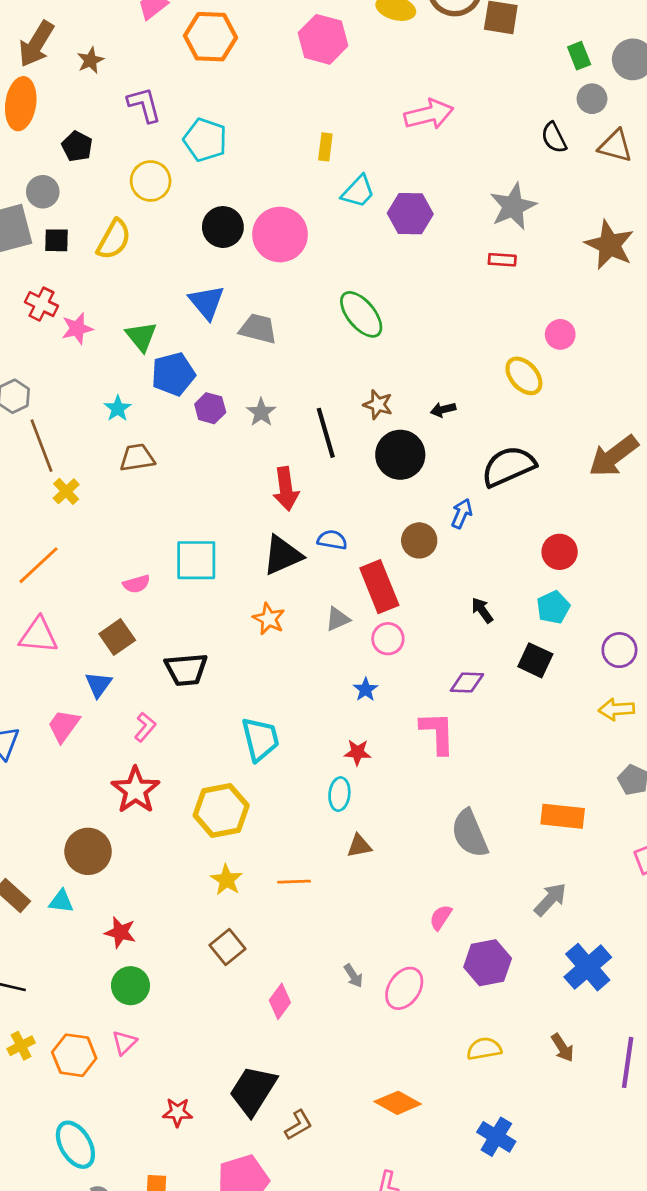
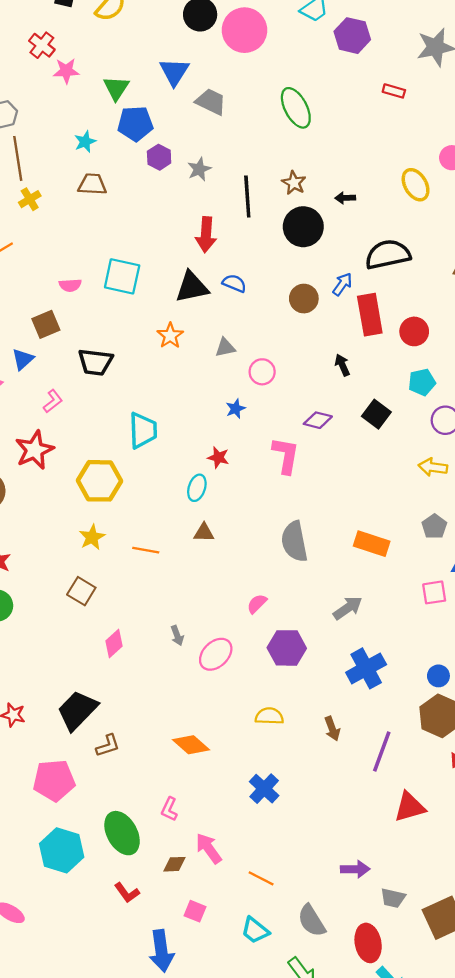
red rectangle: (502, 260) -> (394, 91), moved
red rectangle: (379, 587) -> (370, 315), moved
cyan pentagon: (553, 607) -> (422, 382), moved
brown square: (227, 947) -> (81, 591), turned -32

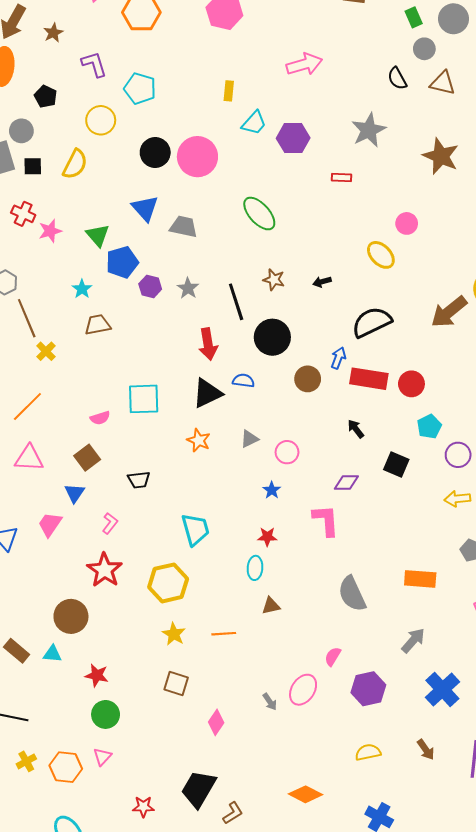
black circle: (303, 227) -> (272, 337), moved
red rectangle: (370, 315) -> (369, 379), turned -57
black trapezoid: (95, 362) -> (139, 480), size x0.7
pink ellipse: (216, 654) -> (303, 690), moved

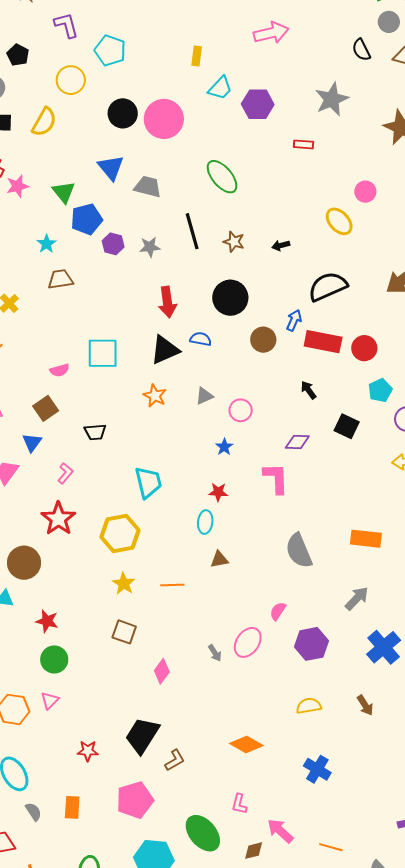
gray star: (188, 288) -> (150, 247), turned 30
black line: (236, 302) -> (192, 231), moved

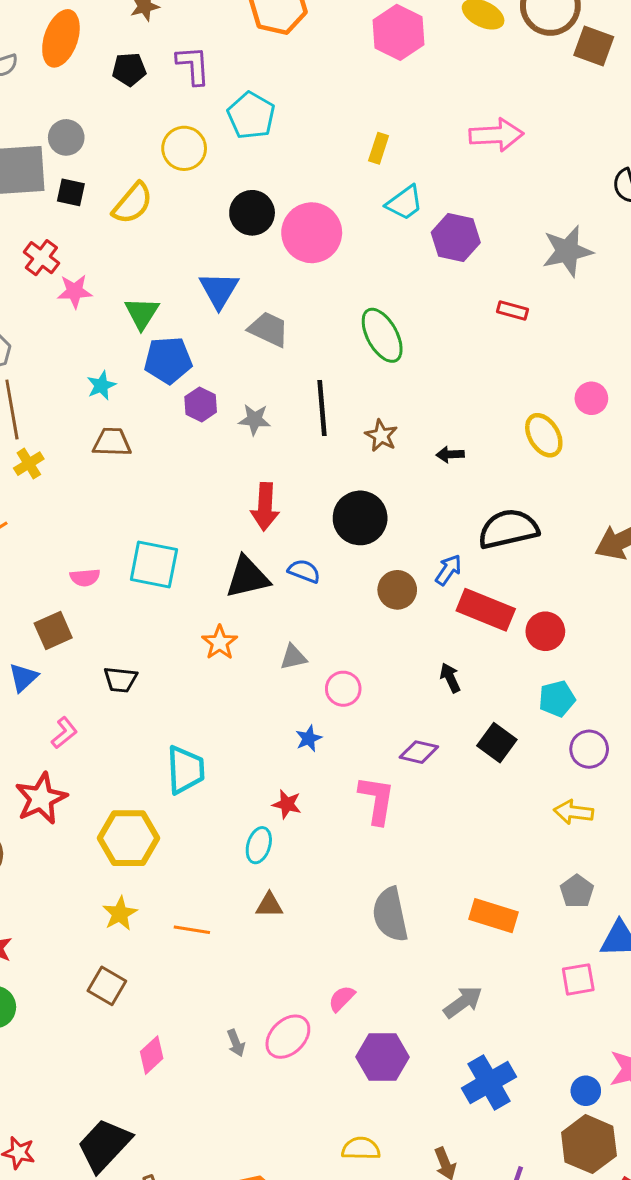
black pentagon: (18, 55) -> (129, 69), moved, turned 30

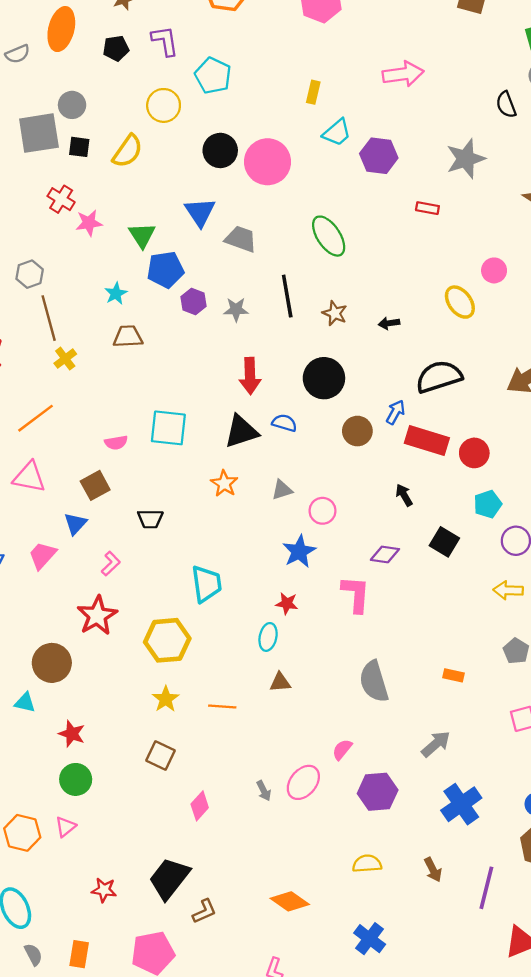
blue star: (309, 738) -> (299, 551), size x1.6
orange rectangle: (493, 916) -> (453, 675), size x0.6

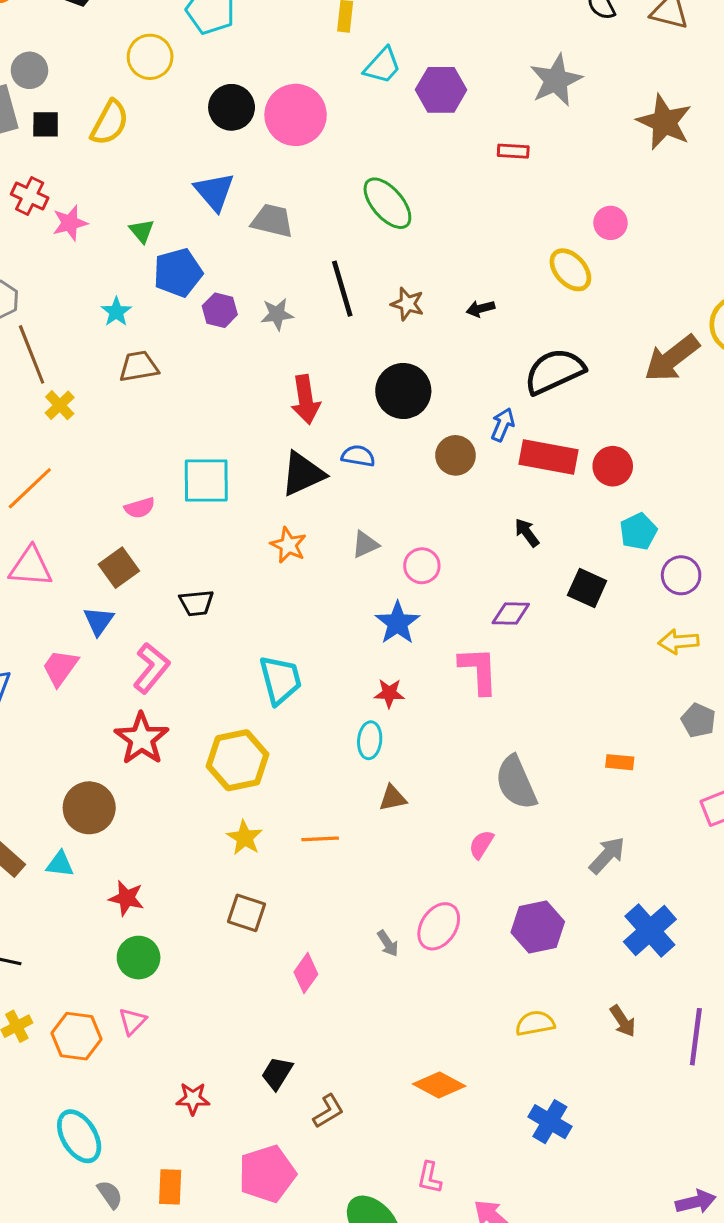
green triangle: (142, 235) -> (142, 231), size x0.7
pink L-shape: (111, 564) -> (151, 668), size x1.5
pink semicircle: (342, 749) -> (481, 844), moved
black trapezoid: (169, 878) -> (277, 1073), size x0.6

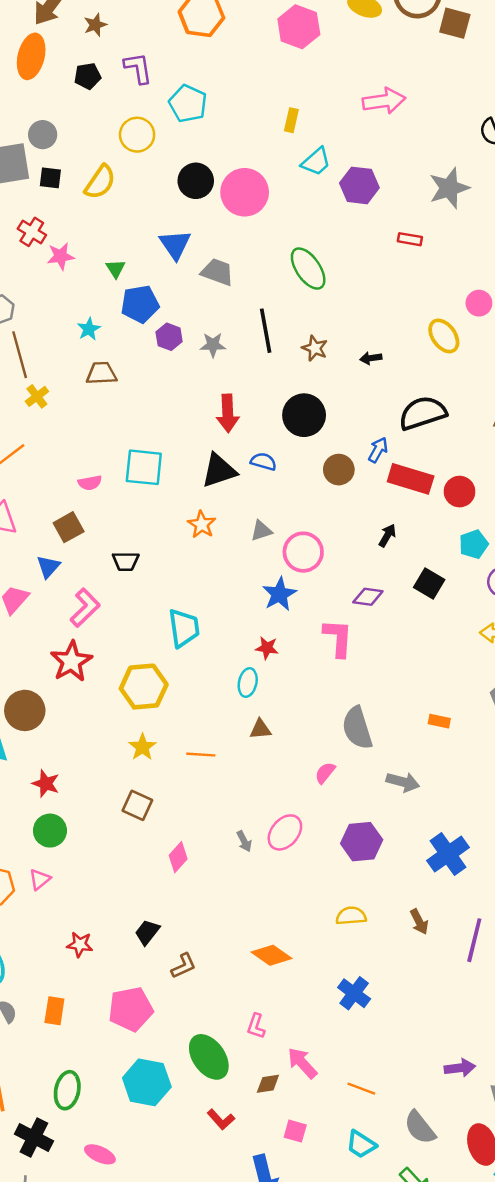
black arrow: (527, 533) -> (387, 535), turned 60
pink circle: (422, 566) -> (303, 552), size x1.4
gray arrow: (607, 855) -> (403, 782), moved, turned 56

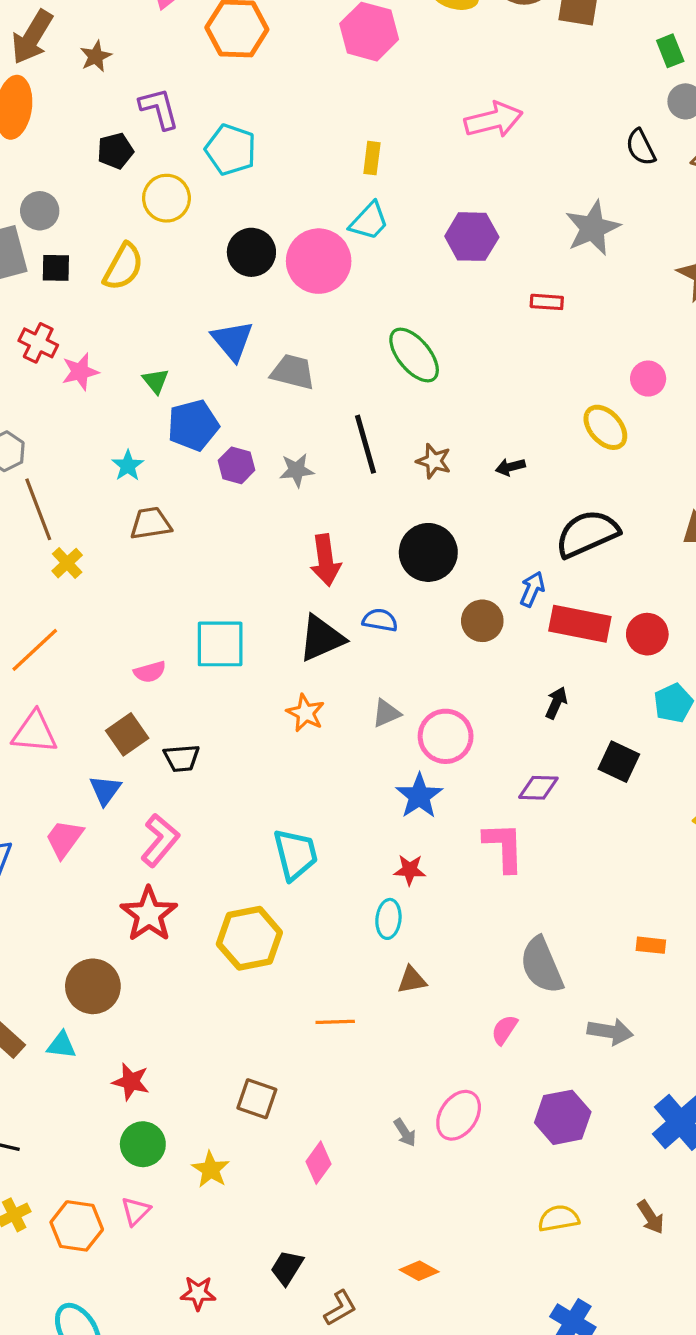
black pentagon: (88, 76) -> (115, 151), moved
cyan trapezoid: (316, 162) -> (369, 221), moved
black trapezoid: (126, 561) -> (182, 758), moved
yellow star: (142, 747) -> (211, 1169), moved
orange diamond: (271, 955) -> (419, 1271), moved, size x0.7

